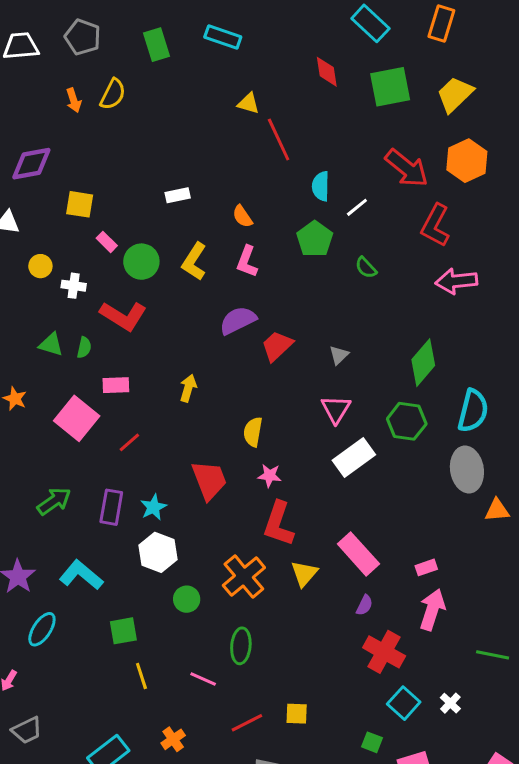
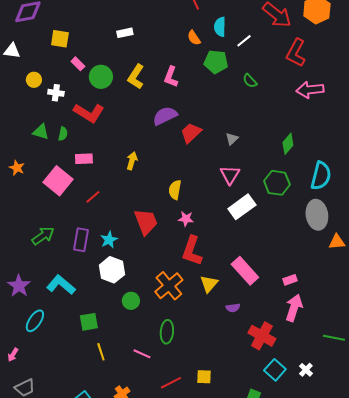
orange semicircle: (242, 216) -> (194, 38), moved
green pentagon: (315, 239) -> (216, 62), turned -30
green diamond: (423, 363) -> (288, 144), size x0.7
purple semicircle: (364, 605) -> (233, 308), moved, turned 56

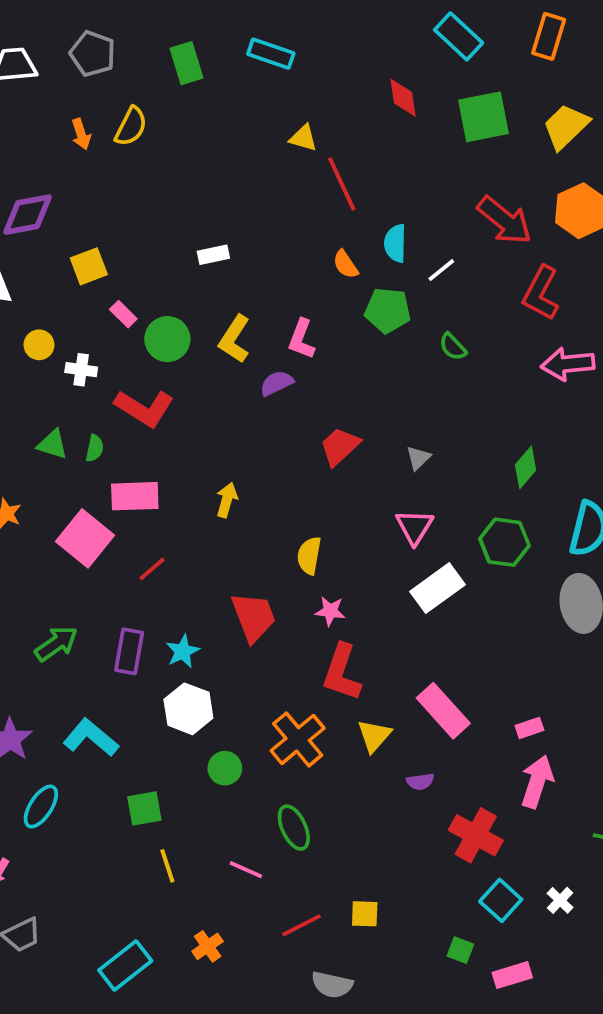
yellow square: (60, 39) -> (89, 266), turned -30
purple semicircle: (165, 116) -> (277, 383), moved, size x0.7
pink rectangle: (84, 159) -> (135, 496), size x1.4
green ellipse: (167, 332) -> (294, 828), turned -30

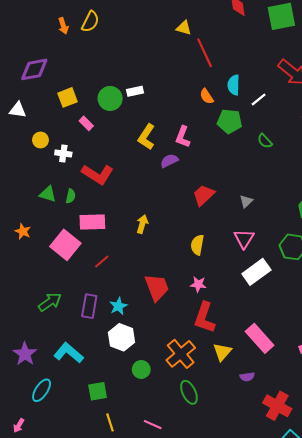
green circle: (167, 339) -> (110, 98), moved
yellow semicircle: (309, 556) -> (197, 245), moved
green ellipse: (294, 828) -> (189, 392), moved

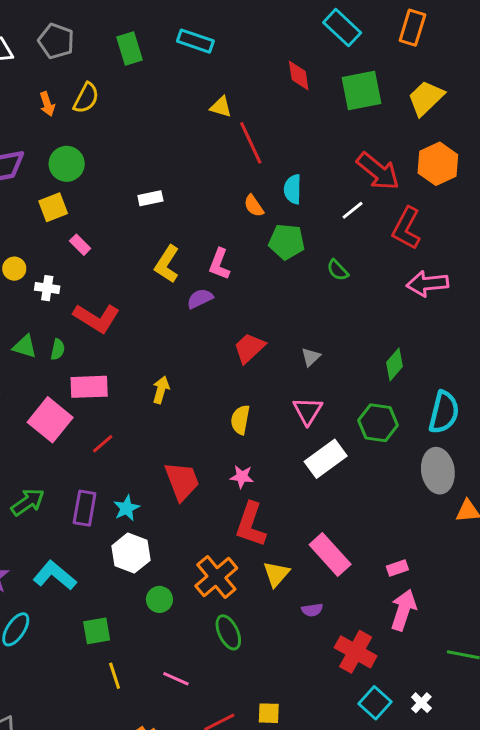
green circle: (110, 98) -> (67, 164), moved
white line: (259, 100) -> (353, 210), moved

